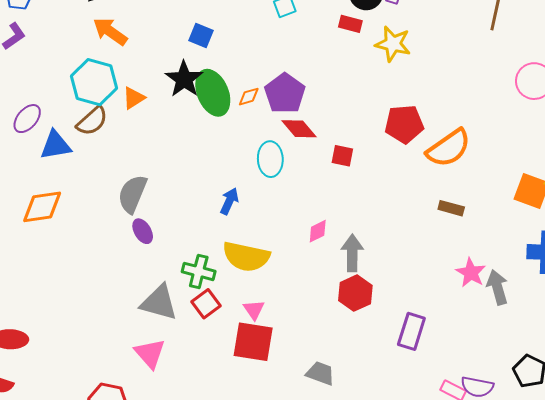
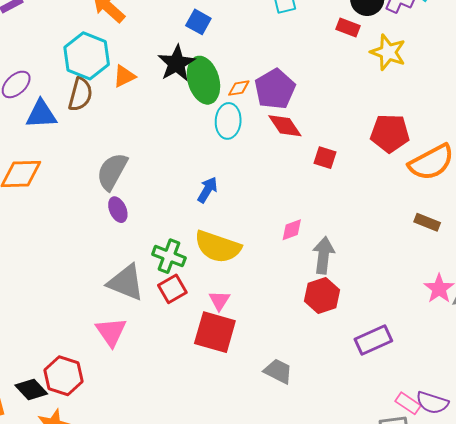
brown semicircle: (92, 121) -> (80, 94), turned -40
cyan ellipse: (270, 159) -> (228, 121), moved
purple rectangle: (411, 331) -> (373, 340), turned 42

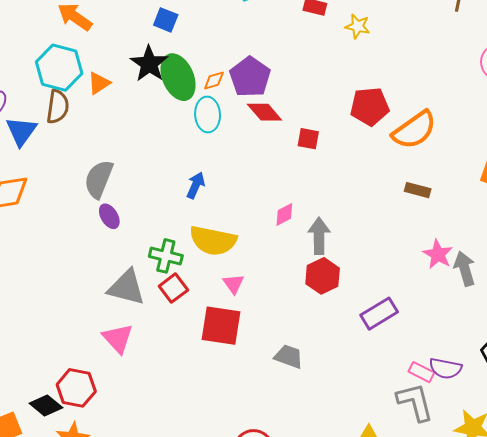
yellow star: (388, 52) -> (358, 26), size x0.7
blue triangle: (41, 114) -> (21, 131), turned -44
pink triangle: (219, 300) -> (233, 284), moved

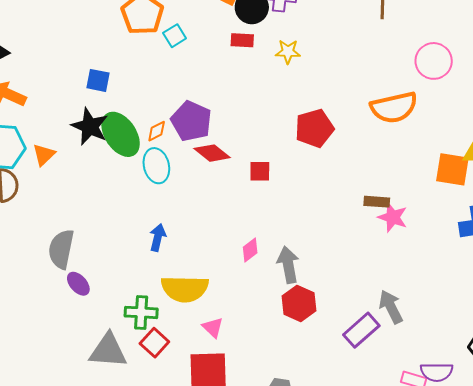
orange semicircle: (414, 130) -> (394, 107), moved, turned 33
pink star: (438, 254) -> (393, 217), moved
gray arrow: (465, 269) -> (391, 307), moved

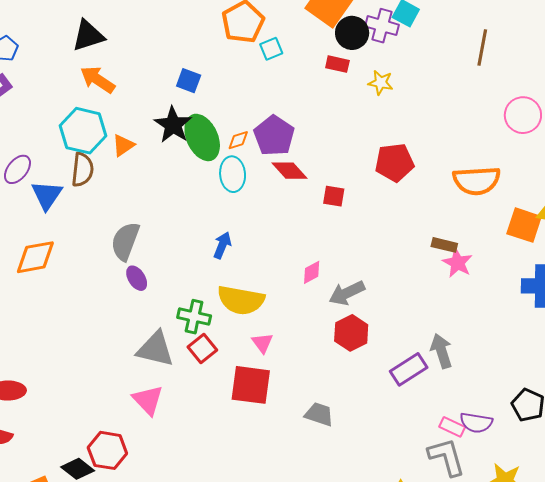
orange semicircle: (394, 107) -> (477, 181), moved
gray arrow: (288, 265) -> (347, 293), turned -114

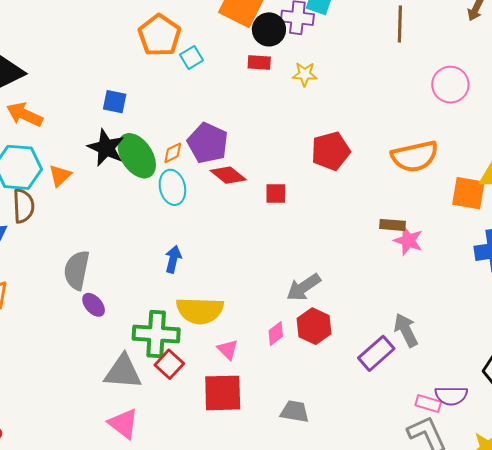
pink diamond: (312, 272) -> (276, 333), moved
green cross: (194, 317) -> (156, 334), size x1.4

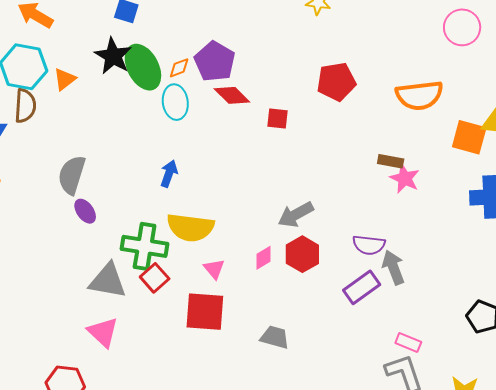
purple semicircle: (451, 396) -> (369, 245), moved

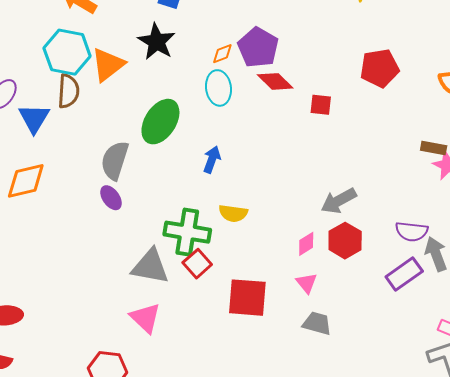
green ellipse: (143, 67) -> (160, 122), moved, turned 60
orange triangle: (65, 79) -> (108, 65), size x1.5
purple ellipse: (85, 211) -> (111, 198), moved
yellow semicircle: (190, 227) -> (233, 213), size x0.6
pink triangle: (214, 269) -> (307, 283), moved

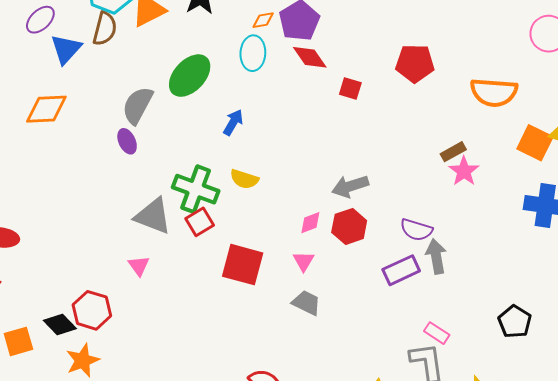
brown rectangle: (434, 148) -> (453, 152), turned -50
pink triangle: (145, 318) -> (139, 266), size x0.7

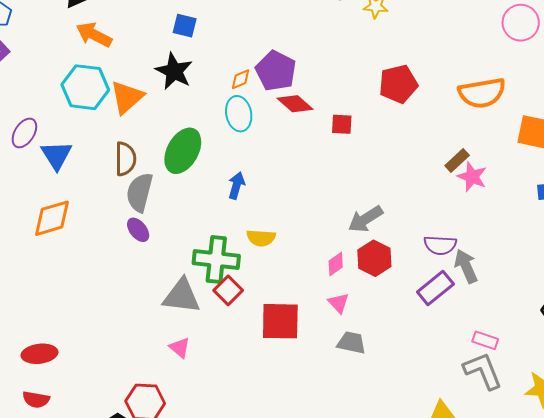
brown semicircle: (105, 29) -> (125, 159), moved

